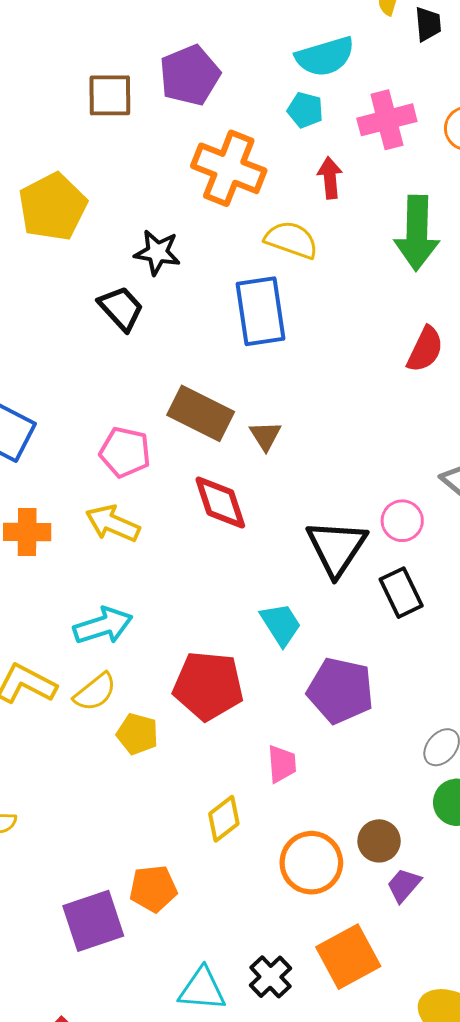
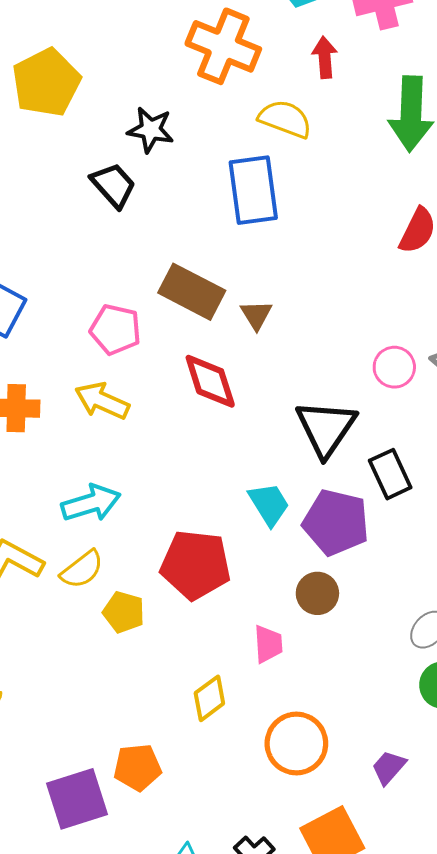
pink circle: (402, 521) -> (394, 367), moved
purple pentagon: (340, 690) -> (336, 522), moved
brown circle: (379, 841) -> (317, 593), moved

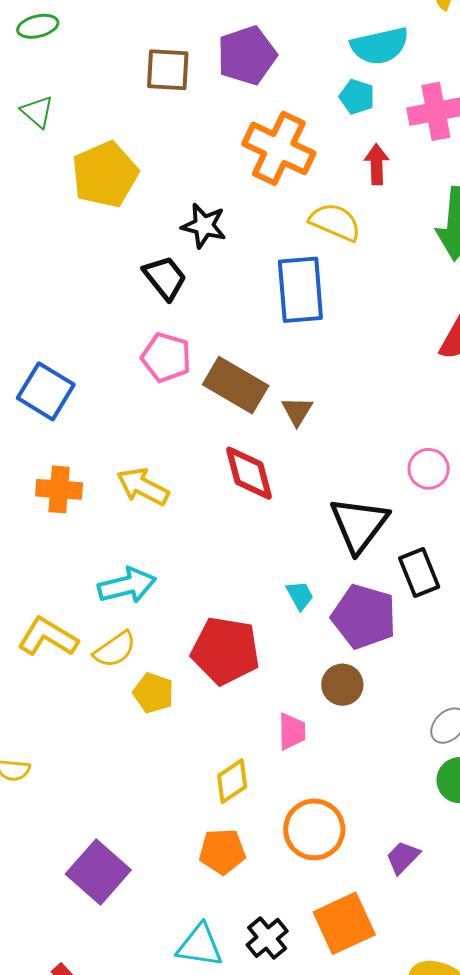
pink pentagon: (115, 329) -> (166, 357), moved
cyan trapezoid: (269, 504) -> (300, 595), size x0.7
orange pentagon: (138, 767) -> (222, 852), moved
purple square: (77, 799) -> (98, 872), turned -34

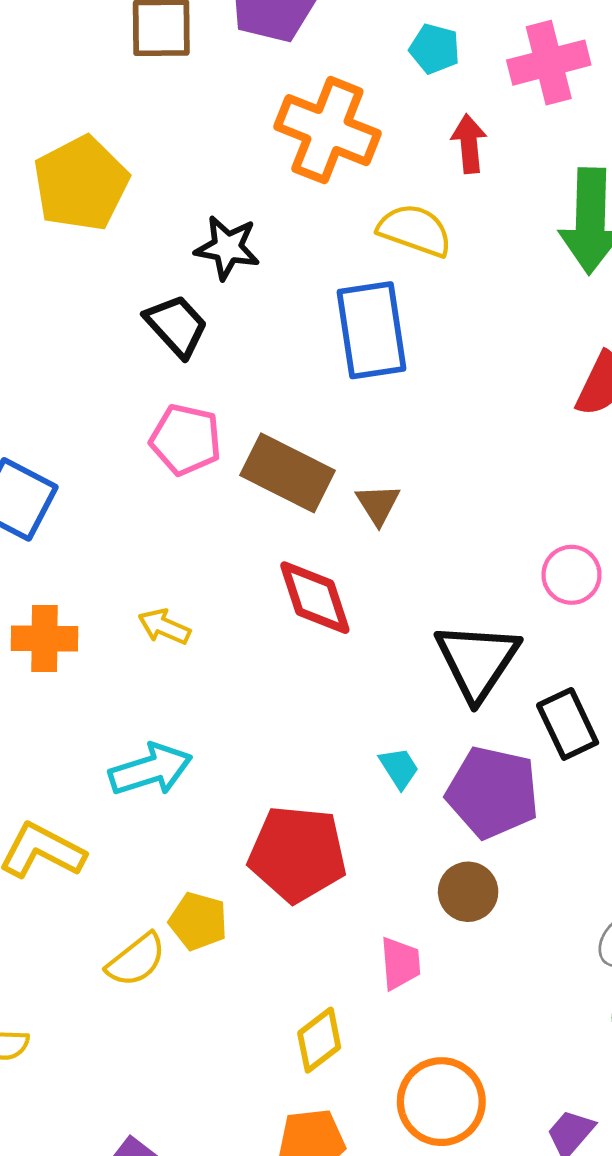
yellow arrow: (143, 487) -> (164, 627), size x0.7
yellow semicircle: (115, 649) -> (136, 960), moved

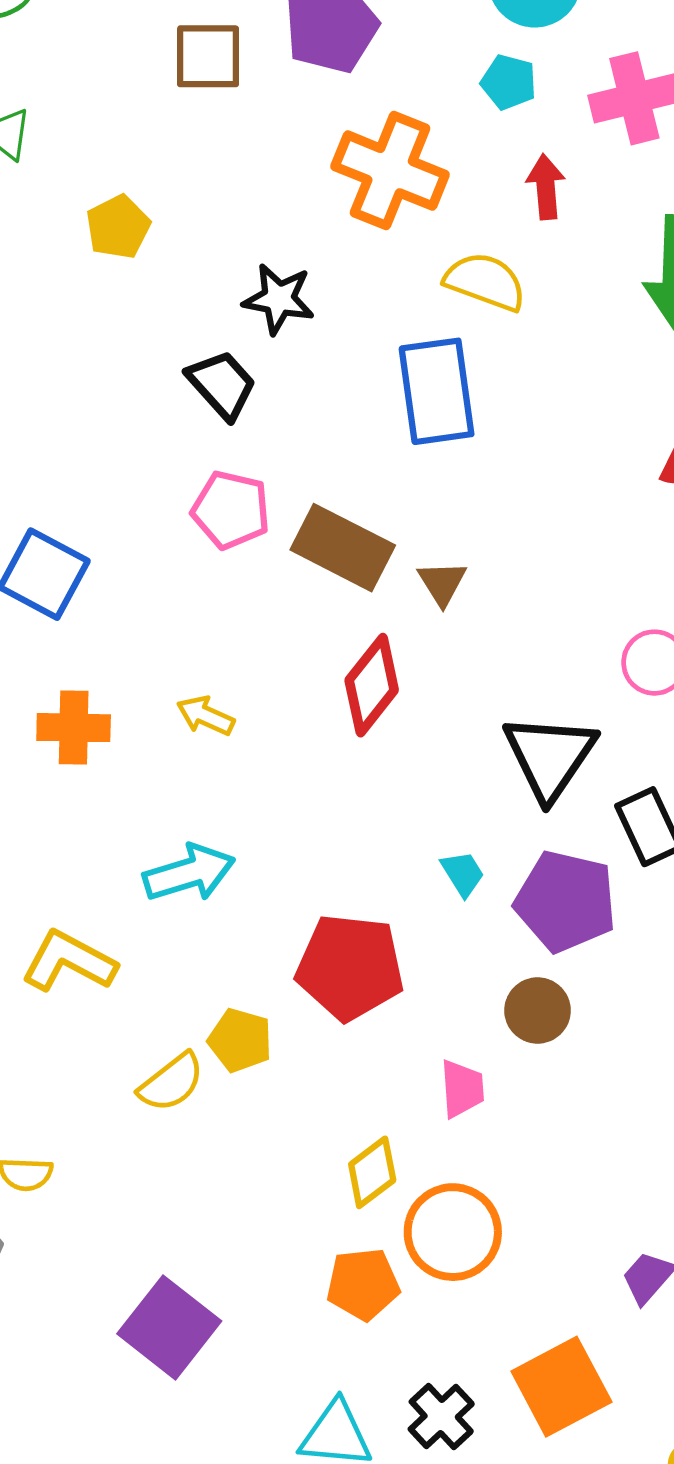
yellow pentagon: (81, 184) -> (118, 227), size x0.6
red diamond: (315, 598) -> (372, 685), turned 56
orange circle: (441, 1102) -> (453, 1232), moved

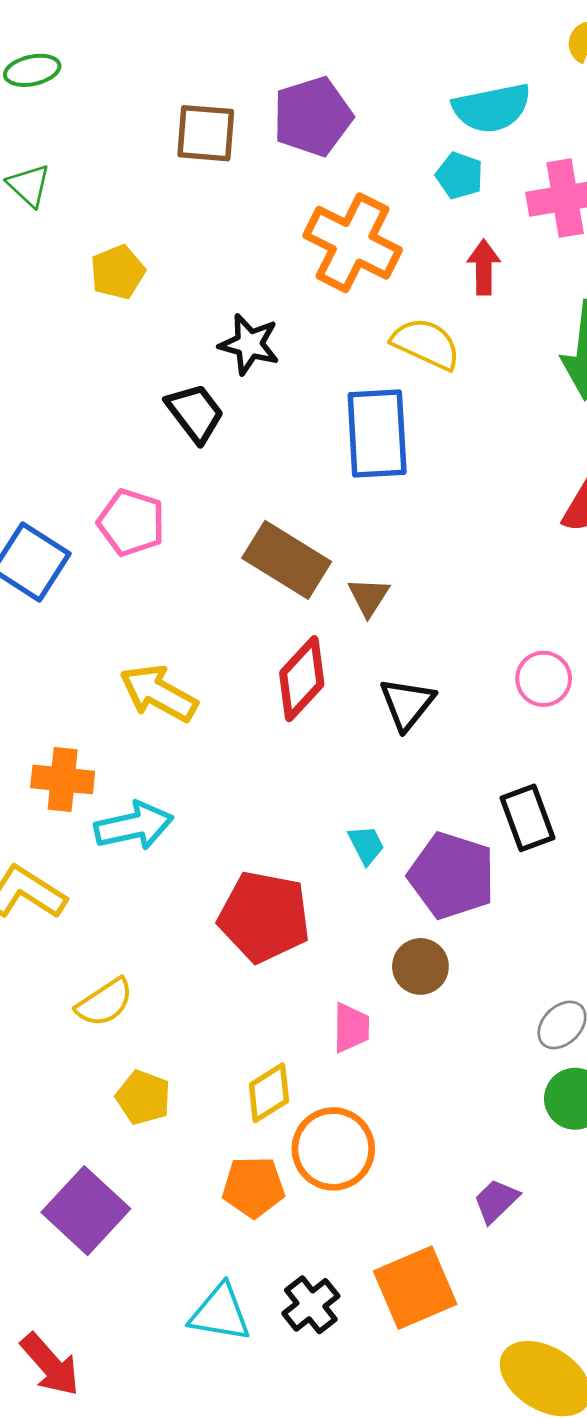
pink pentagon: (231, 510) -> (131, 523), moved
yellow arrow: (206, 716) -> (159, 693), size x1.6
orange cross: (74, 728) -> (63, 779), moved
black triangle: (550, 756) -> (407, 704), moved, size x0.7
yellow pentagon: (240, 1040) -> (143, 1097), moved

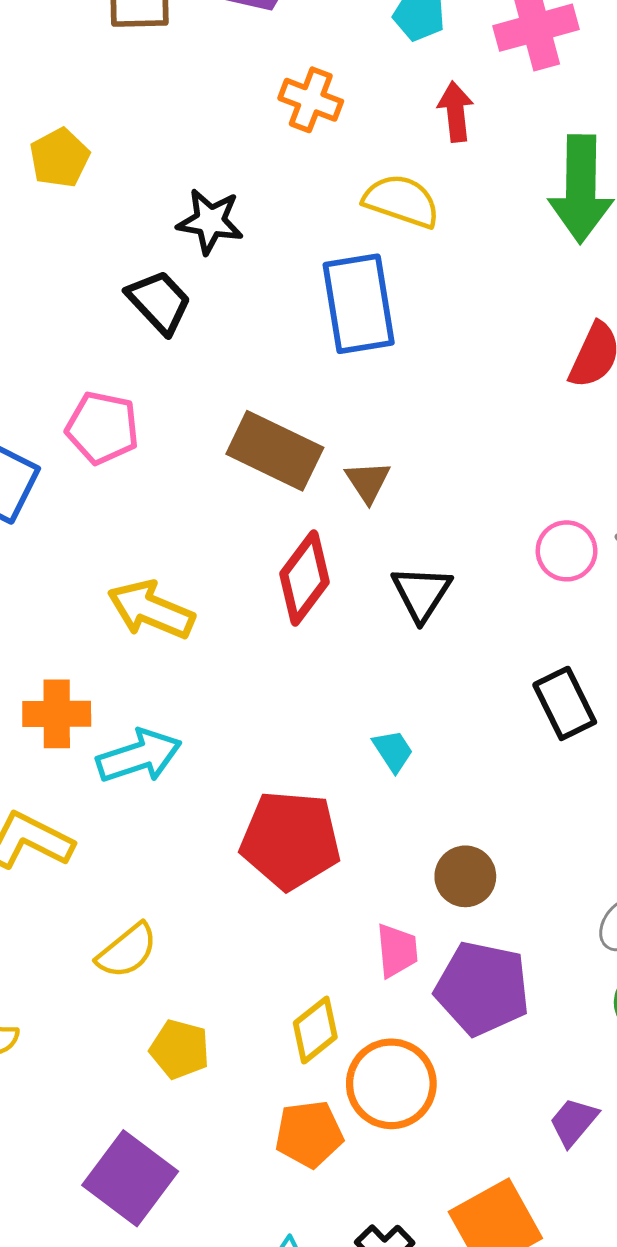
orange cross: (353, 243) -> (311, 100), size x0.6
purple pentagon: (452, 876) -> (482, 988), moved

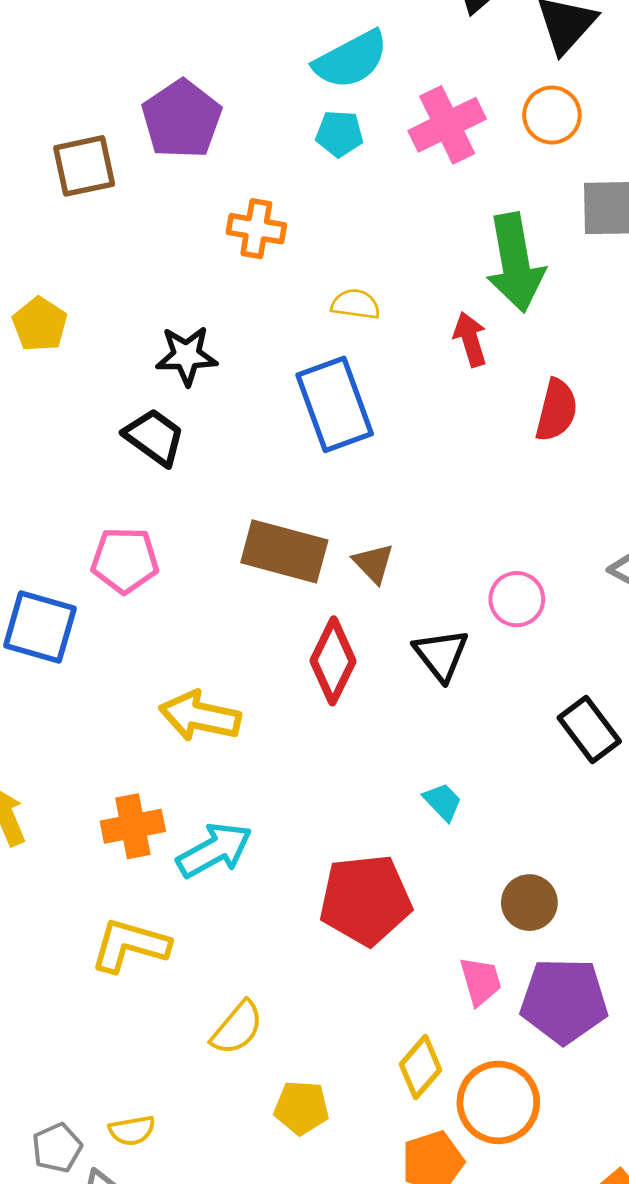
red arrow: (456, 112) -> (470, 339), moved
yellow semicircle: (401, 201) -> (356, 304), size x0.7
pink circle: (567, 551) -> (517, 599), moved

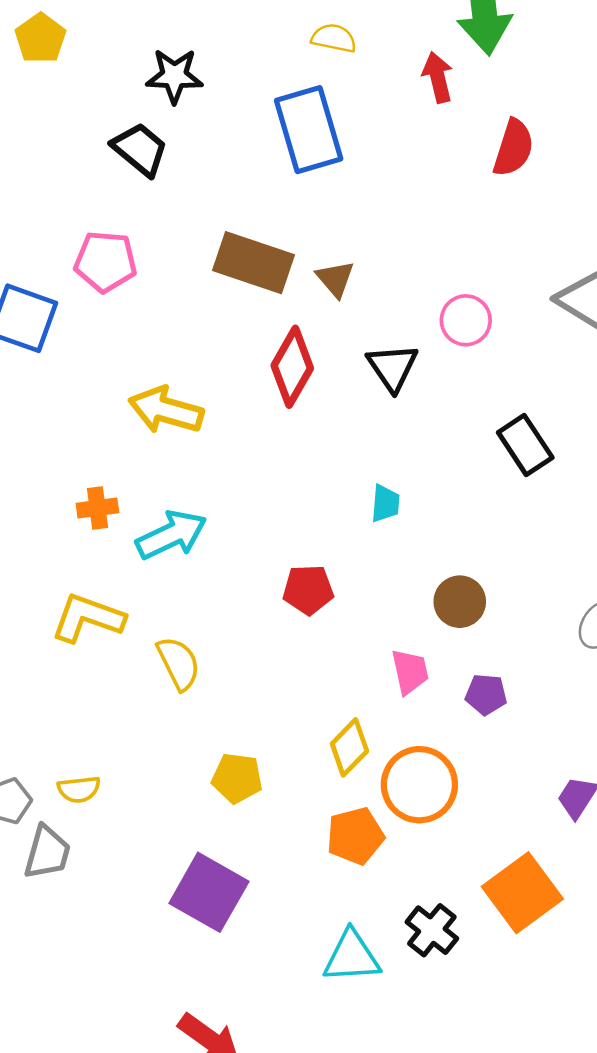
cyan trapezoid: (443, 802) -> (385, 503), turned 45
orange cross: (133, 826) -> (97, 508), size x0.7
red pentagon: (365, 900) -> (308, 590), size x0.6
purple pentagon: (564, 1001) -> (486, 694), size x0.5
yellow semicircle: (237, 1028) -> (179, 663), moved, turned -70

